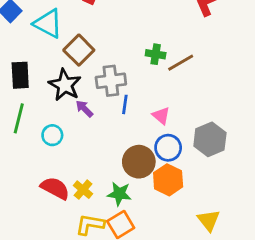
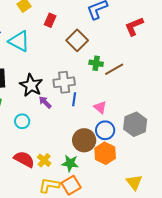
brown square: (79, 50) -> (77, 40), moved

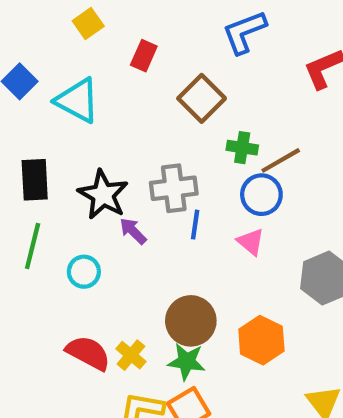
blue circle: (105, 130) -> (261, 195), moved
brown circle: (84, 140) -> (191, 321), moved

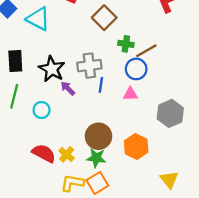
pink triangle: (251, 242) -> (130, 94), turned -42

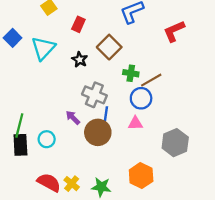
cyan triangle: (38, 19) -> (43, 48), turned 45
black rectangle: (15, 61) -> (20, 145), moved
gray cross: (89, 66) -> (94, 95), turned 30
black star: (52, 69) -> (80, 60), moved, size x0.6
brown circle: (99, 136) -> (98, 132), moved

